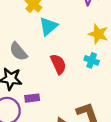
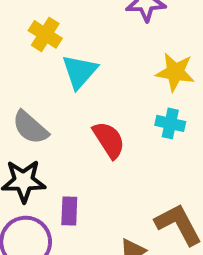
purple rectangle: (32, 98) -> (69, 211), turned -72

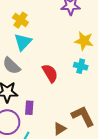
cyan triangle: (80, 72) -> (23, 42), moved

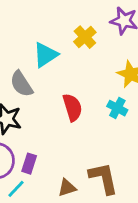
yellow cross: (20, 20) -> (85, 37), moved
purple rectangle: (29, 108) -> (29, 164), moved

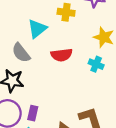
yellow cross: (85, 37) -> (66, 12), turned -35
red semicircle: (72, 107) -> (62, 55), moved, turned 105

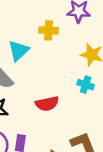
red semicircle: (62, 55) -> (47, 104), moved

